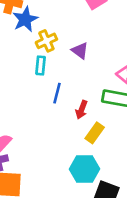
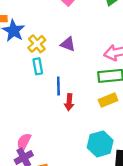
red arrow: (82, 110) -> (69, 102), moved
yellow rectangle: (95, 133) -> (108, 100), moved, turned 48

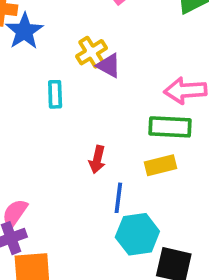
yellow cross: (37, 44) -> (91, 52), moved
blue line: (58, 86) -> (118, 198), moved

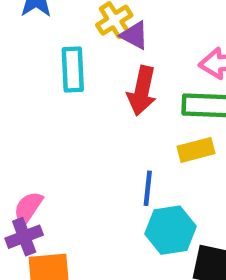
cyan rectangle: (55, 94) -> (73, 70), size x1.4
red arrow: (97, 159) -> (142, 91), moved, size x1.5

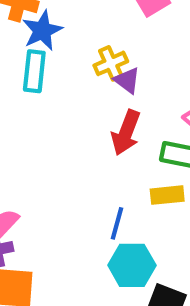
cyan rectangle: (73, 70) -> (34, 71), moved

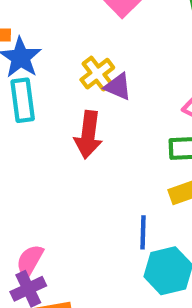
red arrow: (126, 133) -> (88, 135), moved

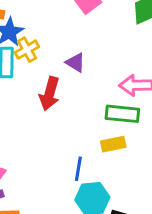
yellow cross: (97, 74) -> (27, 50), moved

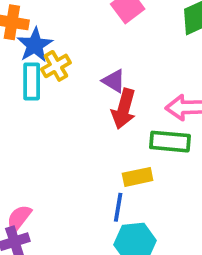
red arrow: (50, 94) -> (124, 109), moved
yellow rectangle: (113, 144) -> (138, 177), moved

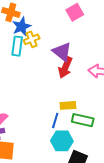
purple triangle: (114, 81) -> (62, 52), size x1.5
green rectangle: (170, 142) -> (83, 120), moved

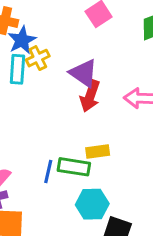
blue line: (55, 120) -> (48, 172), moved
green rectangle: (83, 120) -> (74, 167), moved

